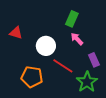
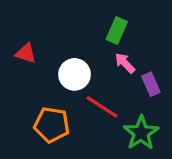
purple rectangle: (94, 60) -> (151, 84), moved

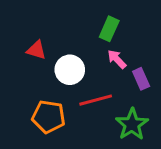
red triangle: (26, 53) -> (36, 50), moved
red line: (102, 107) -> (96, 100), turned -48

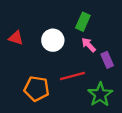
red triangle: (36, 50) -> (16, 38), moved
white circle: (70, 70) -> (53, 40), moved

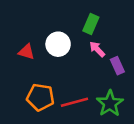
red triangle: (16, 38) -> (27, 52), moved
red line: (72, 76) -> (74, 102), moved

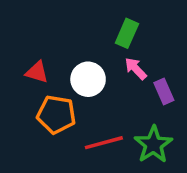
white circle: (58, 44) -> (88, 79), moved
orange pentagon: (40, 97) -> (56, 114), moved

